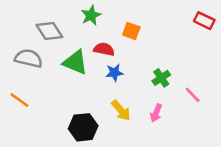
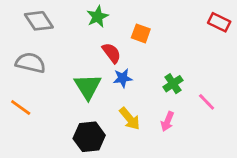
gray diamond: (49, 31) -> (39, 21), moved
red semicircle: (104, 49) -> (112, 53), turned 42
green triangle: (75, 62) -> (88, 86), moved, turned 36

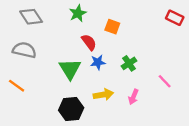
green cross: (173, 84) -> (129, 63), moved
yellow arrow: (130, 119) -> (103, 95), turned -60

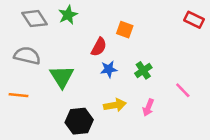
green star: (78, 13) -> (68, 15), moved
red semicircle: (89, 42) -> (99, 47), turned 66
green triangle: (70, 69) -> (62, 77), moved
orange line: (17, 86) -> (18, 95), turned -30

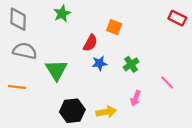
gray diamond: (35, 19) -> (18, 19), moved, turned 35
yellow arrow: (115, 105) -> (106, 112), moved

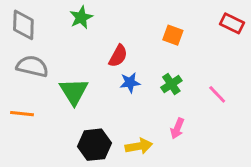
orange square: (114, 27) -> (173, 35), moved
pink line: (167, 82) -> (217, 94), moved

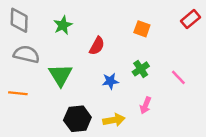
green star: (81, 17) -> (63, 25), moved
red rectangle: (232, 23) -> (191, 19), turned -66
blue star: (130, 83) -> (110, 81), moved

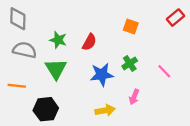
green star: (63, 25) -> (58, 40), moved, turned -30
blue star: (110, 81) -> (102, 75), size x1.5
black hexagon: (77, 119) -> (46, 109), moved

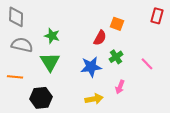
red rectangle: (175, 18) -> (157, 16), turned -35
red semicircle: (89, 42) -> (100, 38), moved

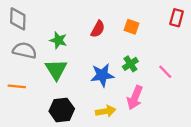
red semicircle: (100, 38) -> (98, 29), moved
pink arrow: (120, 87) -> (135, 98), size x1.5
black hexagon: (41, 98) -> (62, 110), moved

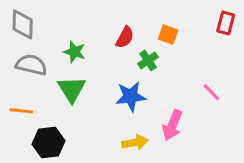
green cross: (130, 64) -> (148, 60), moved
black hexagon: (62, 110) -> (49, 142), moved

